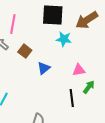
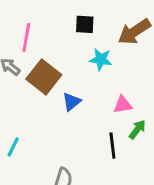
black square: (53, 15) -> (85, 24), size x0.6
brown square: (25, 51) -> (44, 77), size x1.6

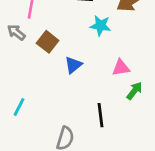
brown square: (44, 77) -> (48, 42), size x0.7
black line: (112, 146) -> (100, 115), moved

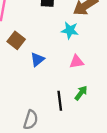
cyan star: (100, 26) -> (70, 30), moved
green arrow: (134, 91) -> (81, 93), moved

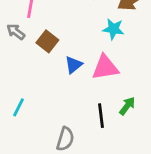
pink triangle: (77, 62) -> (105, 67), moved, size x1.5

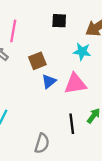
brown square: (47, 41) -> (37, 61), moved, turned 30

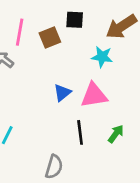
brown square: (37, 61) -> (50, 38), moved
black line: (72, 124) -> (80, 132), moved

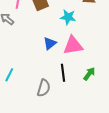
cyan star: (102, 57) -> (68, 17), moved
gray semicircle: (54, 167) -> (44, 88), moved

